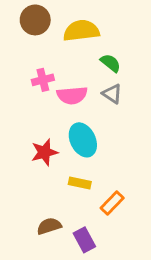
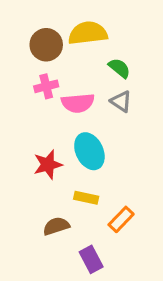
brown circle: (35, 20) -> (46, 45), moved
brown semicircle: (49, 226) -> (56, 226), moved

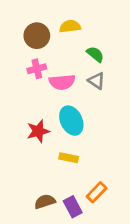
yellow semicircle: (88, 33) -> (70, 26), size x0.7
orange rectangle: (121, 219) -> (97, 192), moved
brown semicircle: (56, 226) -> (45, 201), moved

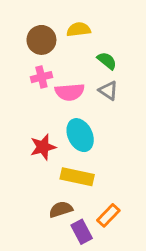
yellow rectangle: (69, 158) -> (77, 177), size x1.5
brown semicircle: (45, 201) -> (61, 209), moved

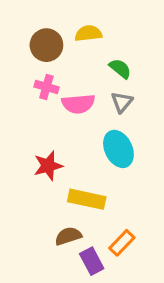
pink cross: (41, 77) -> (46, 87), turned 30
gray triangle: (108, 90) -> (122, 102), turned 36
cyan ellipse: (80, 135) -> (118, 149), moved

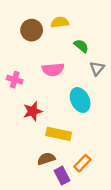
pink cross: (46, 87) -> (15, 80), moved
gray triangle: (122, 102) -> (97, 68), moved

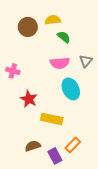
green semicircle: (81, 46) -> (64, 37), moved
pink semicircle: (53, 70) -> (60, 63), moved
red star: (33, 111) -> (29, 99), turned -30
brown semicircle: (46, 159) -> (33, 146), moved

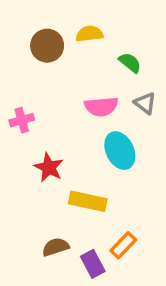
green semicircle: (64, 37) -> (130, 63), moved
gray triangle: (86, 61) -> (145, 103), turned -32
pink cross: (13, 71) -> (22, 120), turned -32

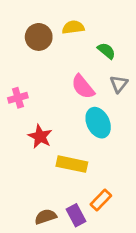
gray triangle: (145, 103) -> (119, 84), turned 30
pink semicircle: (101, 107) -> (83, 87), turned 56
brown semicircle: (56, 247) -> (46, 217), moved

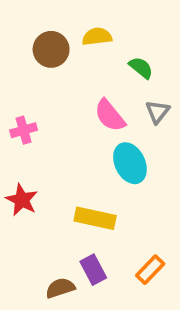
red star: (40, 136) -> (22, 200), moved
orange rectangle: (101, 200) -> (150, 270), moved
purple rectangle: (76, 215) -> (93, 270), moved

